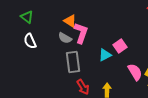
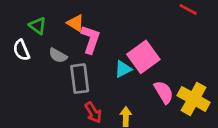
green triangle: (27, 17) -> (38, 26), moved
gray semicircle: (65, 38) -> (58, 56), moved
pink square: (120, 46) -> (143, 57), size x1.6

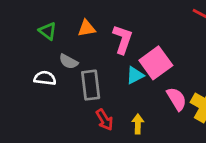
orange triangle: (76, 23) -> (87, 28), turned -42
pink L-shape: (90, 39) -> (123, 39), moved
white semicircle: (21, 50) -> (45, 78), moved, turned 120

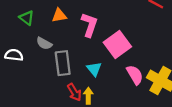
cyan triangle: (135, 75) -> (94, 69), moved, turned -42
white semicircle: (45, 78) -> (14, 55), moved
yellow arrow: (138, 124) -> (88, 96), moved

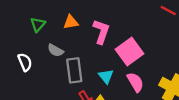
green triangle: (27, 18) -> (38, 25), turned 35
white semicircle: (14, 55) -> (25, 62), turned 60
pink semicircle: (135, 75) -> (135, 82), moved

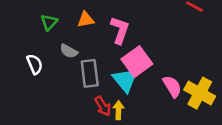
pink square: (129, 52) -> (137, 62), moved
cyan triangle: (106, 76) -> (125, 80), size x1.5
pink semicircle: (135, 82) -> (172, 86), moved

